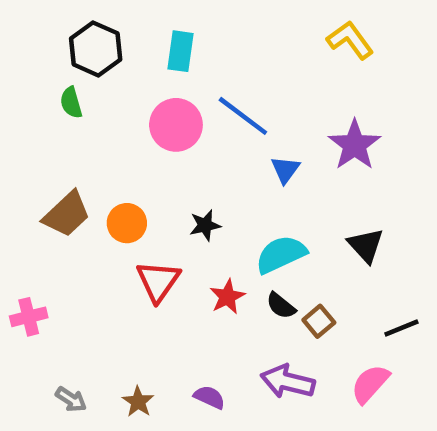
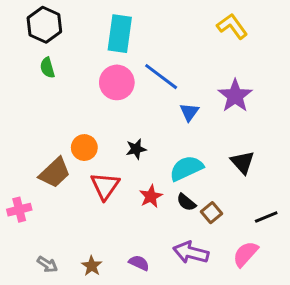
black hexagon: (96, 49) -> (44, 25), moved
cyan rectangle: (180, 51) -> (120, 34), size x1.4
brown trapezoid: (67, 214) -> (55, 173), moved

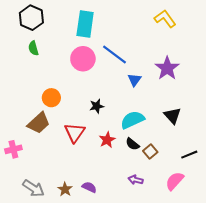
orange circle: (84, 148) -> (51, 98), moved
purple arrow: (191, 253) -> (136, 180), size x0.6
purple semicircle: (139, 263) -> (89, 187), moved
gray arrow: (47, 264) -> (33, 188), size x1.5

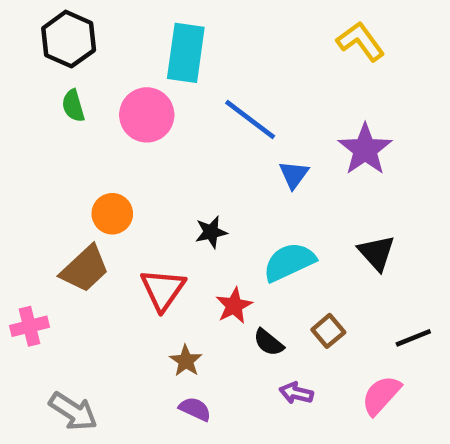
pink circle: (83, 59) -> (147, 115), moved
black semicircle: (132, 144) -> (269, 342), moved
brown star: (65, 189) -> (186, 361), moved

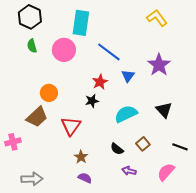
red star: (234, 306) -> (100, 82), moved
black line: (413, 338) -> (180, 147), turned 42
gray arrow: (73, 411) -> (32, 179), turned -35

